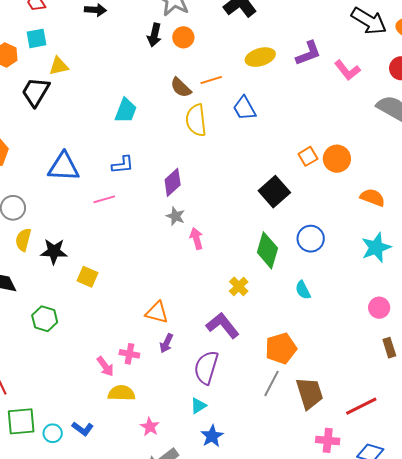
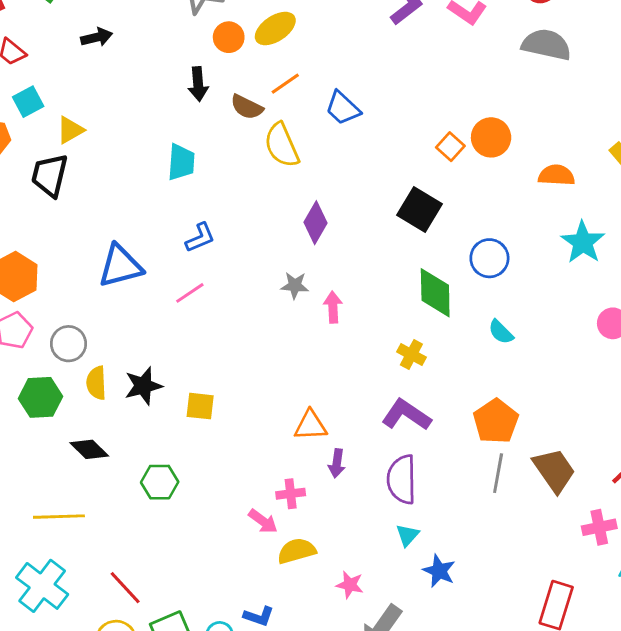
black arrow: (154, 35) -> (198, 84), moved
yellow ellipse: (260, 57) -> (275, 29), moved
purple diamond: (173, 182) -> (315, 223), moved
pink arrow: (196, 239) -> (333, 307), turned 30

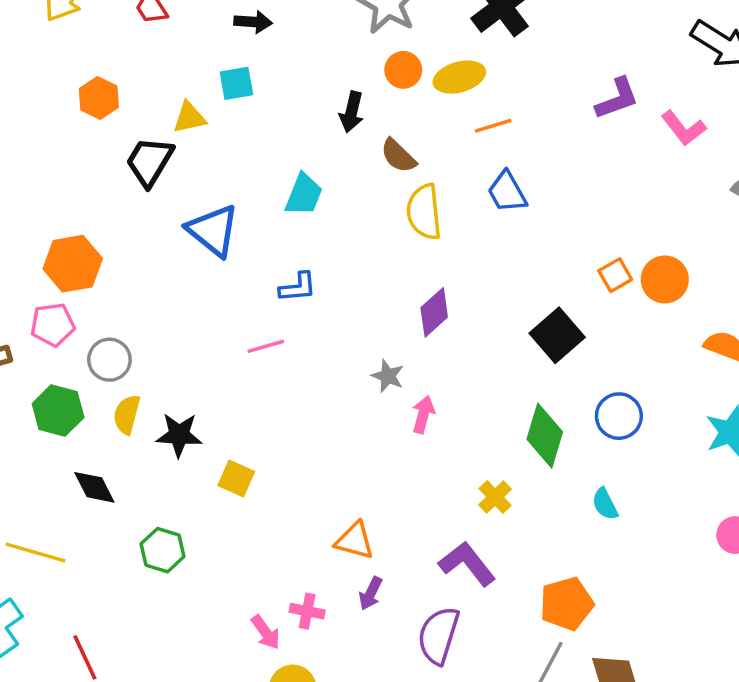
orange line: (285, 84) -> (493, 126), moved
cyan square: (28, 102) -> (236, 83), moved
blue triangle: (120, 266) -> (213, 230), moved, turned 36

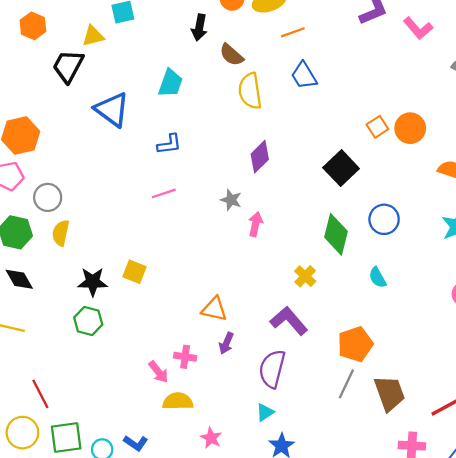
pink line: (266, 346) -> (164, 193), moved
black star: (179, 435) -> (93, 282), moved
black diamond: (94, 487) -> (19, 279), moved

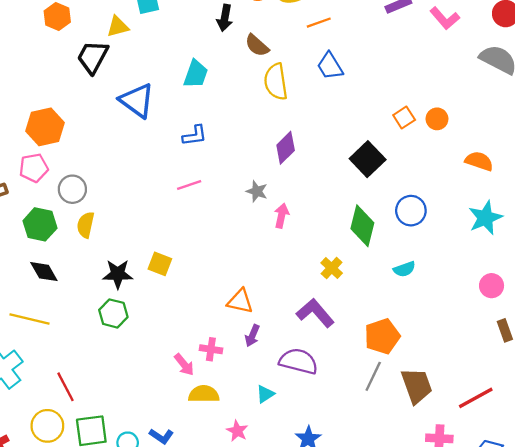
orange circle: (410, 128) -> (437, 119), size x0.7
cyan semicircle: (378, 278) -> (404, 269), turned -80
purple semicircle: (272, 369) -> (298, 361), turned 90
cyan triangle: (265, 412) -> (265, 394), moved

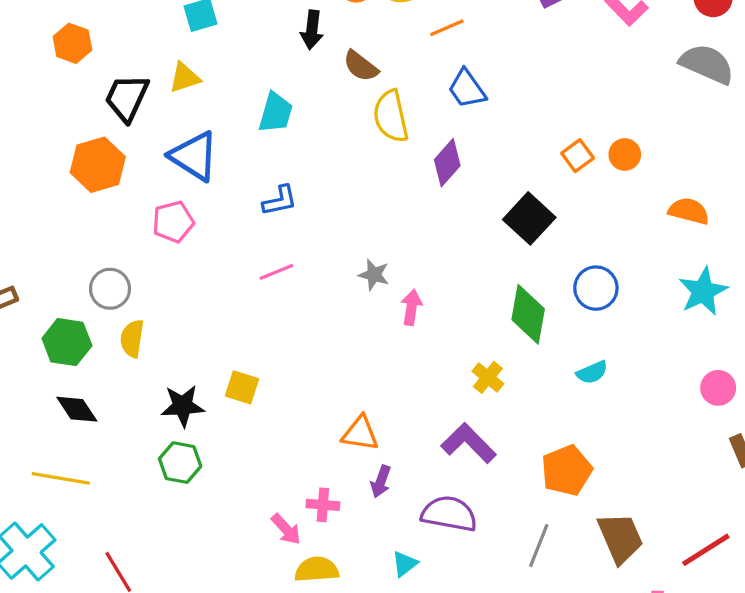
yellow triangle: (118, 27) -> (185, 78), moved
orange hexagon: (45, 127) -> (98, 165), moved
purple diamond: (286, 148) -> (447, 163), moved
pink pentagon: (34, 168) -> (173, 222), moved
gray line: (373, 376) -> (539, 545), moved

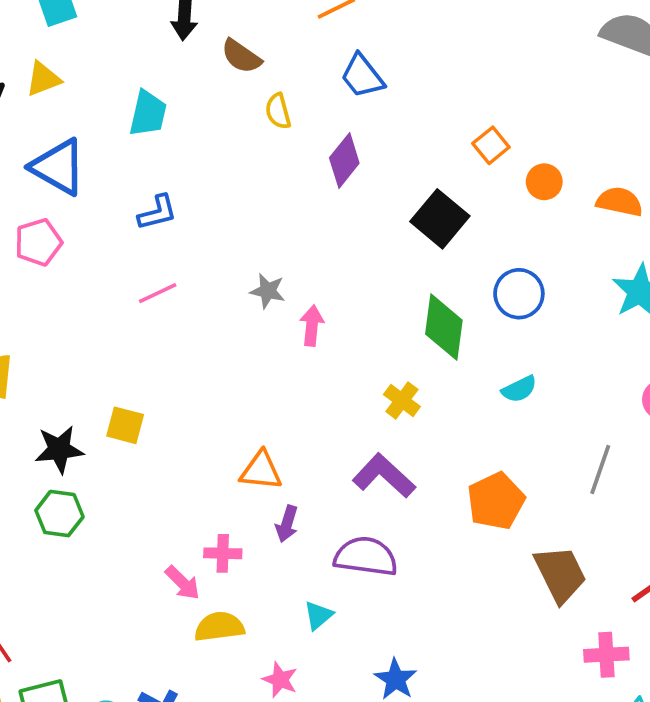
yellow semicircle: (391, 116) -> (278, 111), size x0.6
orange circle: (625, 154) -> (544, 182), moved
gray line: (539, 545) -> (600, 469), moved

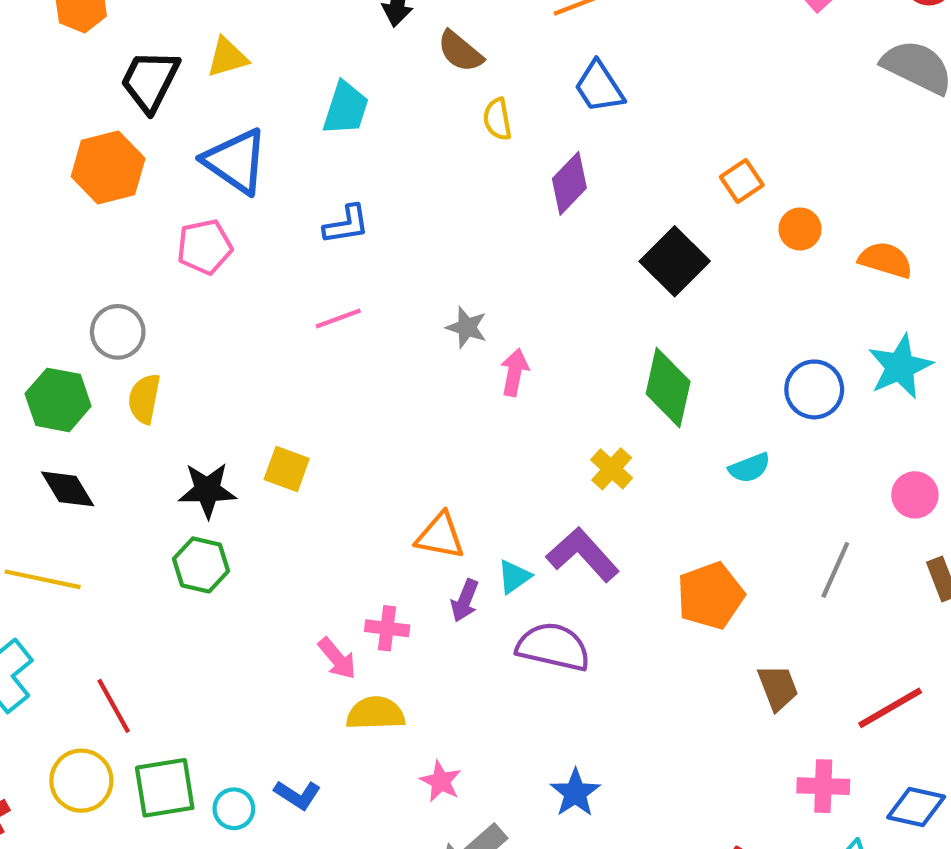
blue circle: (519, 294) -> (814, 389), moved
brown trapezoid: (560, 574) -> (778, 688), size x0.7
cyan triangle: (318, 615) -> (514, 577), moved

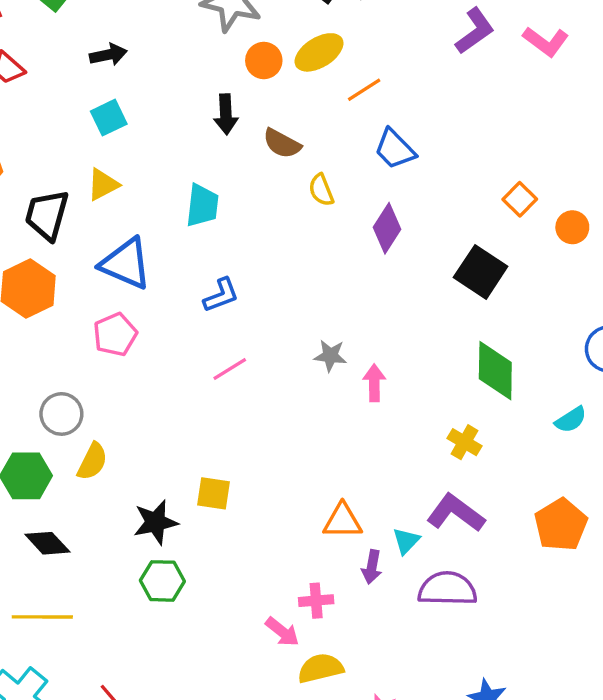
yellow semicircle: (144, 399) -> (92, 461), turned -153

